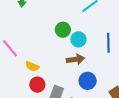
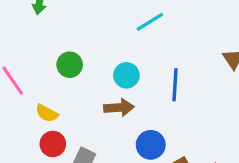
green circle: (63, 30) -> (70, 65), moved
blue circle: (88, 81) -> (151, 145), moved

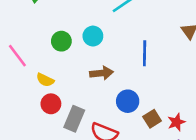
cyan circle: (126, 75) -> (93, 36), moved

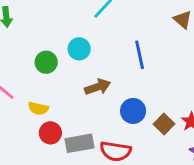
gray rectangle: (74, 119) -> (79, 143), turned 70

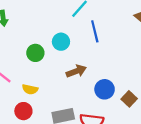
blue line: (140, 55) -> (95, 31), moved
red circle: (50, 133) -> (23, 111), moved

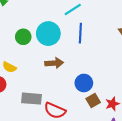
cyan circle: (61, 42) -> (48, 34), size x1.5
blue circle: (105, 89) -> (84, 83), moved

